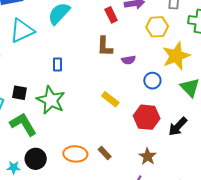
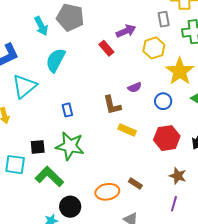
brown L-shape: (105, 46) -> (112, 105), moved

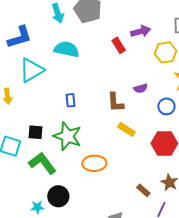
cyan semicircle: (56, 60) -> (67, 49), turned 65
brown rectangle: (135, 183) -> (143, 190), moved
orange ellipse: (107, 192) -> (94, 163), moved

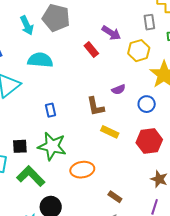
purple arrow: (141, 31) -> (111, 33), turned 54
brown rectangle: (143, 190) -> (115, 197), moved

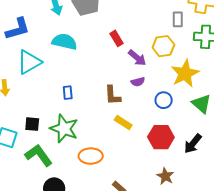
purple arrow: (111, 33) -> (137, 58), moved

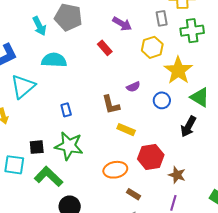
purple arrow: (137, 58) -> (122, 24), moved
red hexagon: (161, 137) -> (151, 157), moved
black arrow: (193, 144) -> (188, 127), moved
orange ellipse: (91, 156) -> (115, 170), moved

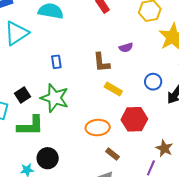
blue circle: (162, 100) -> (153, 82), moved
black square: (37, 147) -> (22, 95), turned -35
brown star: (177, 175) -> (164, 148), moved
green L-shape: (49, 177) -> (31, 126), turned 128

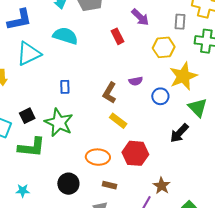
brown L-shape: (101, 62) -> (110, 93), turned 30
blue circle: (153, 82) -> (160, 96), moved
brown rectangle: (112, 154) -> (109, 185), turned -32
black circle: (48, 158) -> (68, 184), moved

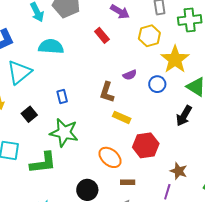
black square: (27, 116) -> (29, 114), moved
orange ellipse: (98, 157) -> (110, 157), turned 50

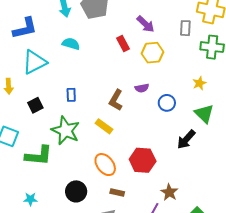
yellow hexagon: (149, 36) -> (152, 53), moved
cyan semicircle: (51, 47) -> (71, 44), size x0.7
yellow star: (175, 59) -> (199, 83), moved, size x0.5
yellow rectangle: (122, 117) -> (104, 126), moved

